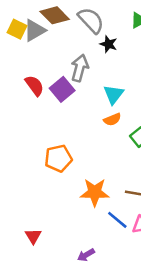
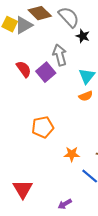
gray arrow: (80, 68) -> (60, 55), turned -30
orange star: (95, 192) -> (72, 154), size x0.7
red triangle: (33, 236) -> (23, 189), size x1.5

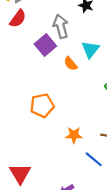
red semicircle: (24, 69) -> (18, 19), moved, turned 72
orange semicircle: (86, 96) -> (71, 64), moved, turned 72

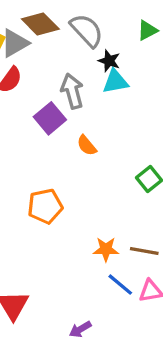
cyan triangle: (90, 49) -> (115, 82), moved, turned 42
orange star: (74, 135) -> (106, 249), moved

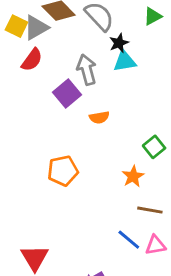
black star: (109, 61) -> (119, 43), turned 30
orange semicircle: (87, 145) -> (99, 117), turned -60
orange star: (106, 249) -> (133, 176), moved, turned -30

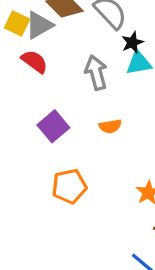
red semicircle: (32, 60) -> (34, 61), turned -90
purple square: (67, 94) -> (53, 126), moved

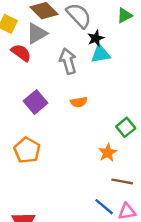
gray triangle: (39, 25) -> (37, 33), moved
orange pentagon: (69, 186) -> (27, 150), moved, turned -30

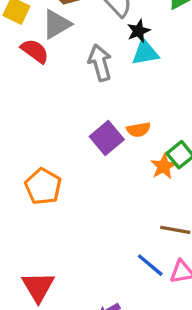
purple square: (36, 102) -> (107, 138), moved
orange semicircle: (79, 102) -> (138, 130), moved
orange star: (108, 153) -> (164, 166), moved

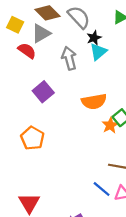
cyan triangle: (145, 53) -> (98, 52), turned -30
orange semicircle: (138, 130) -> (94, 101), size x1.6
purple square: (107, 138) -> (43, 92), moved

